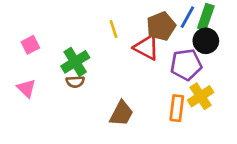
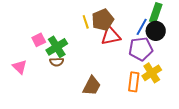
blue line: (187, 17) -> (142, 27), moved
brown pentagon: (161, 26) -> (103, 20), moved
pink square: (30, 45) -> (39, 40), moved
red triangle: (146, 47) -> (111, 36), turned -40

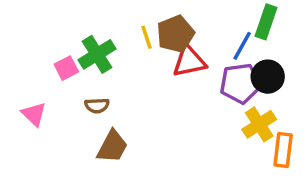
black circle: (156, 31) -> (268, 77), moved
green cross: (57, 47) -> (97, 54), moved
orange rectangle: (134, 82) -> (283, 150), moved
brown trapezoid: (92, 86) -> (112, 147), moved

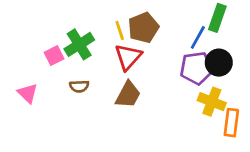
red triangle: (189, 61) -> (128, 57), moved, turned -36
yellow cross: (259, 124) -> (212, 102), turned -36
brown trapezoid: (112, 147) -> (128, 95), moved

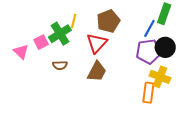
yellow line: (120, 30) -> (74, 21), moved, turned 32
pink triangle: (28, 93) -> (21, 52), moved
orange rectangle: (231, 123) -> (148, 93), moved

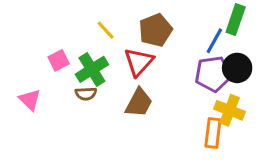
yellow line: (74, 21) -> (106, 30), turned -56
green cross: (60, 34) -> (92, 69), moved
pink triangle: (21, 52) -> (30, 100), moved

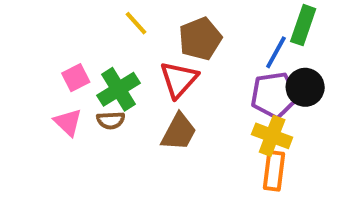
yellow line: (106, 30) -> (136, 23), moved
pink triangle: (30, 100) -> (68, 122), moved
yellow cross: (230, 110) -> (272, 136), moved

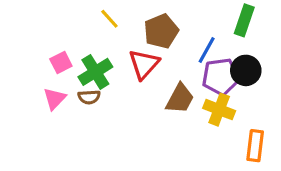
blue line: (276, 52) -> (207, 50), moved
pink triangle: (68, 122) -> (55, 99), turned 30
brown trapezoid: (179, 132) -> (180, 99), moved
orange rectangle: (274, 171) -> (255, 146), moved

